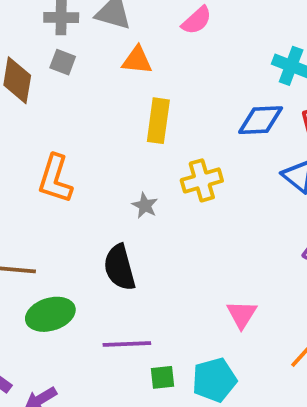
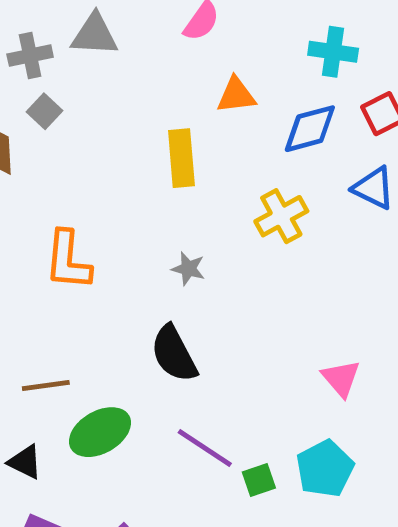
orange triangle: (137, 60) -> (236, 95), moved
gray square: (63, 62) -> (45, 111), turned 35
yellow cross: (202, 180) -> (281, 216), moved
purple line: (127, 344) -> (205, 448), turned 48

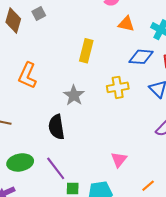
orange triangle: (236, 95) -> (126, 24), moved
gray star: (188, 269) -> (74, 95), size x1.5
green ellipse: (100, 432) -> (20, 162), moved

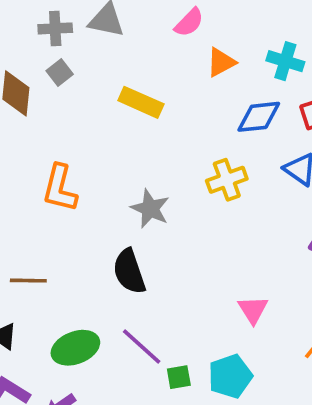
orange triangle: (126, 24) -> (221, 62), turned -30
yellow rectangle: (86, 51) -> (141, 102), moved, turned -70

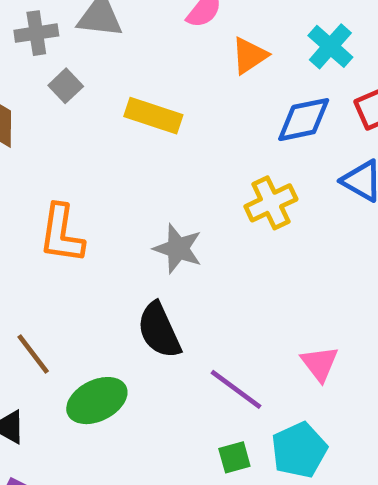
cyan cross: (285, 61) -> (330, 46), turned 30
gray square: (60, 72) -> (66, 86), moved
brown line: (28, 281) -> (33, 354), turned 57
purple line: (142, 347) -> (236, 389), moved
green ellipse: (75, 348) -> (97, 401), moved

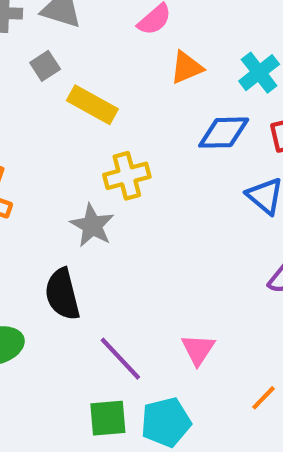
gray square: (66, 86) -> (45, 66), moved
yellow cross: (271, 203) -> (127, 176), moved
green square: (234, 457) -> (108, 418), size x1.4

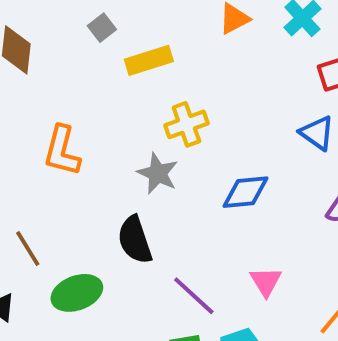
yellow rectangle: (92, 105) -> (149, 60), turned -42
blue diamond: (224, 133) -> (245, 192), moved

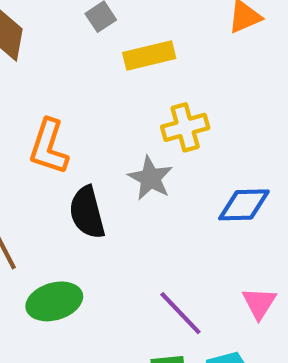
black semicircle: (135, 240) -> (87, 212), moved

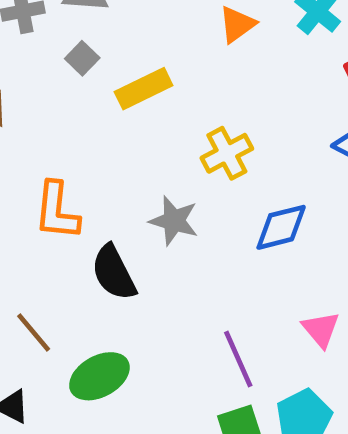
yellow cross: (185, 127) -> (227, 153), moved
purple line: (180, 313) -> (238, 359), turned 32

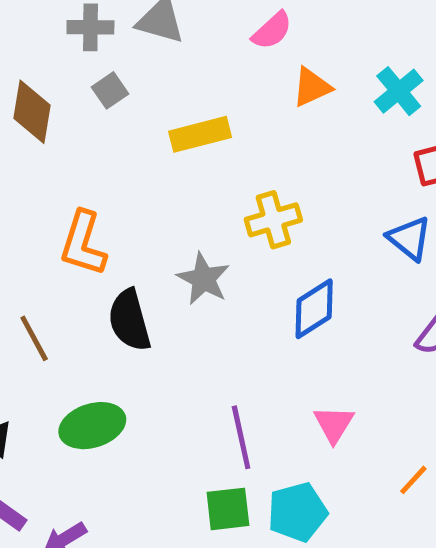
gray square: (82, 58) -> (110, 90), moved
blue diamond: (281, 227) -> (314, 309), turned -30
brown line: (34, 332) -> (34, 338), moved

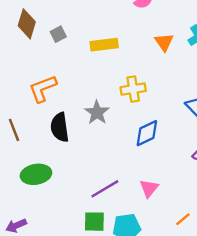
orange triangle: (312, 87) -> (164, 42), moved, turned -48
gray square: (110, 90) -> (58, 34), moved
orange L-shape: (83, 243) -> (43, 89), turned 44
purple line: (241, 437) -> (105, 189), turned 64

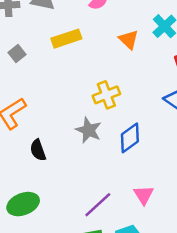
yellow rectangle: (104, 45) -> (66, 39), moved
gray star: (97, 112) -> (89, 130), moved
black semicircle: (60, 127) -> (38, 150), size x0.7

